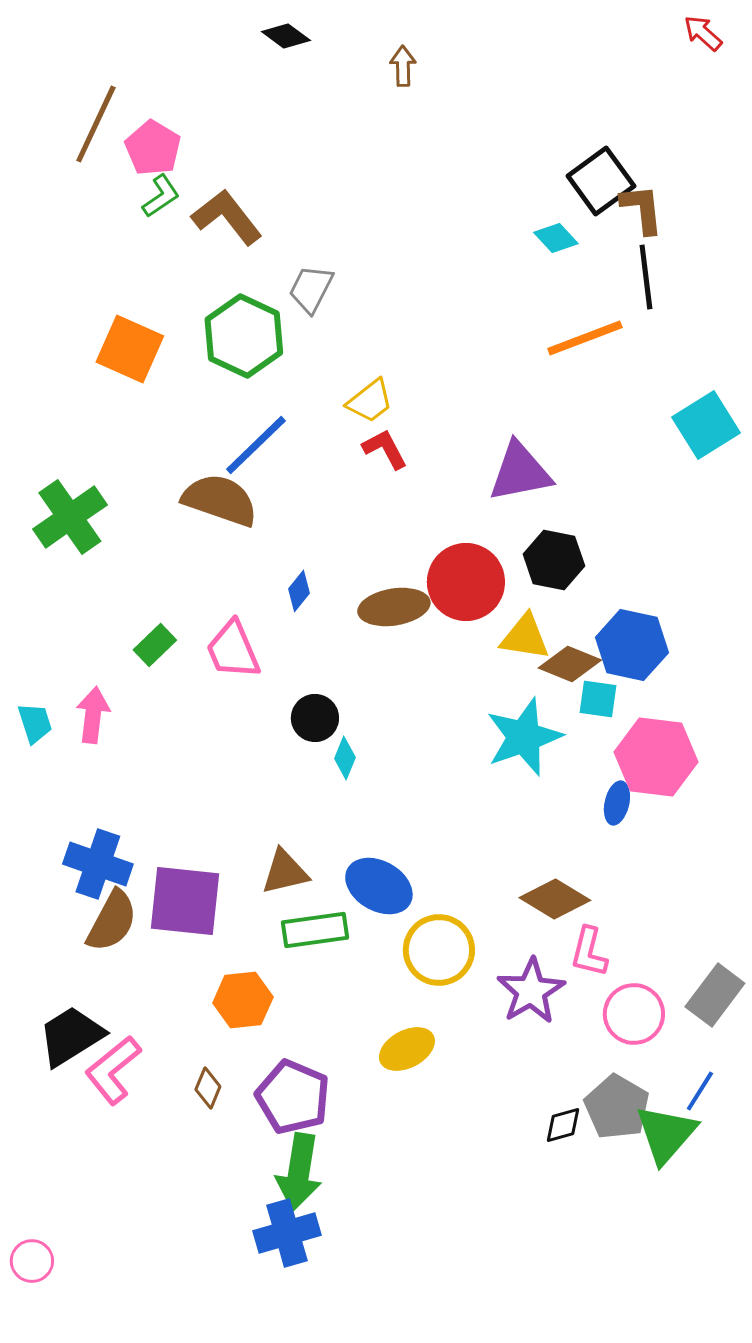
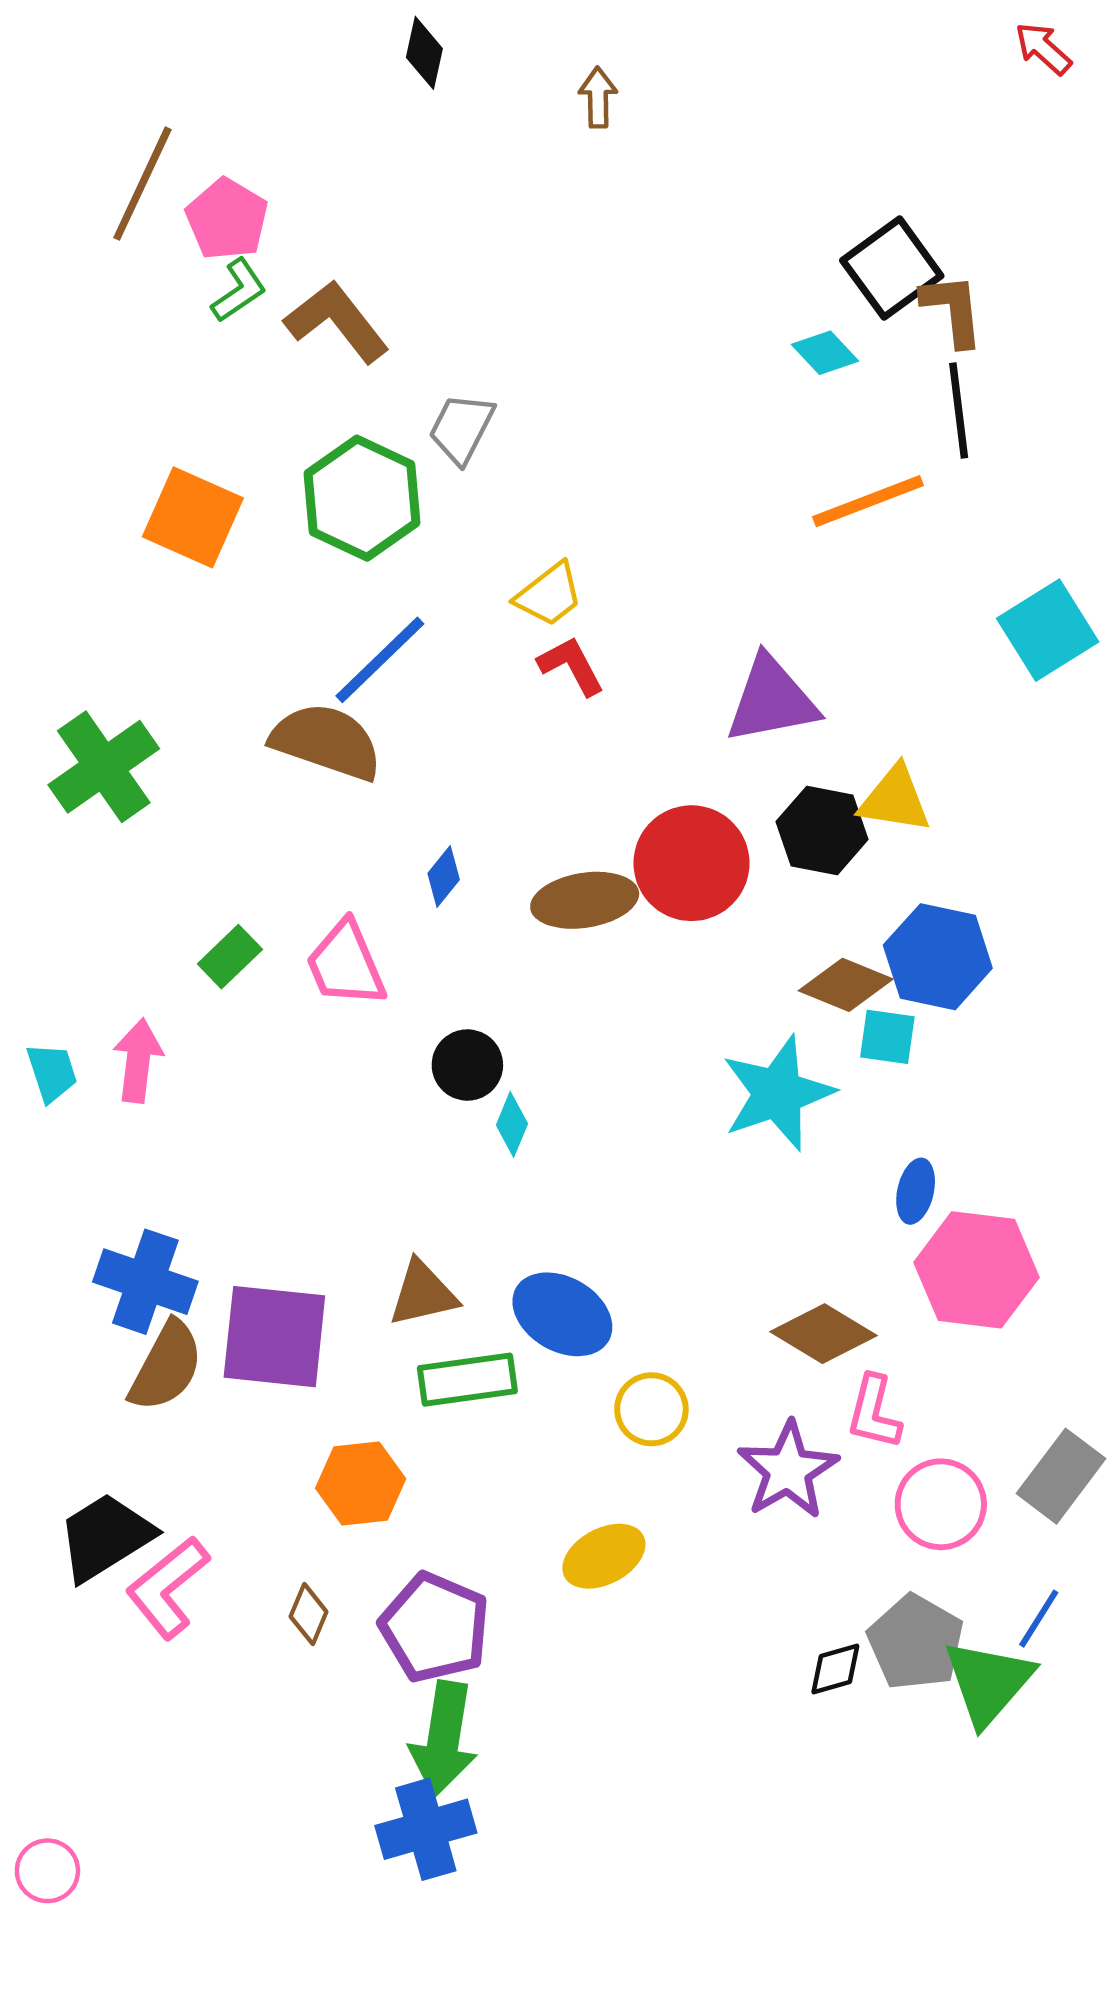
black diamond: (286, 36) -> (424, 53), turned 66
yellow triangle: (525, 637) -> (895, 799), moved
pink hexagon: (656, 757) -> (976, 1270), moved
yellow circle: (439, 950) -> (651, 1409), size x0.7

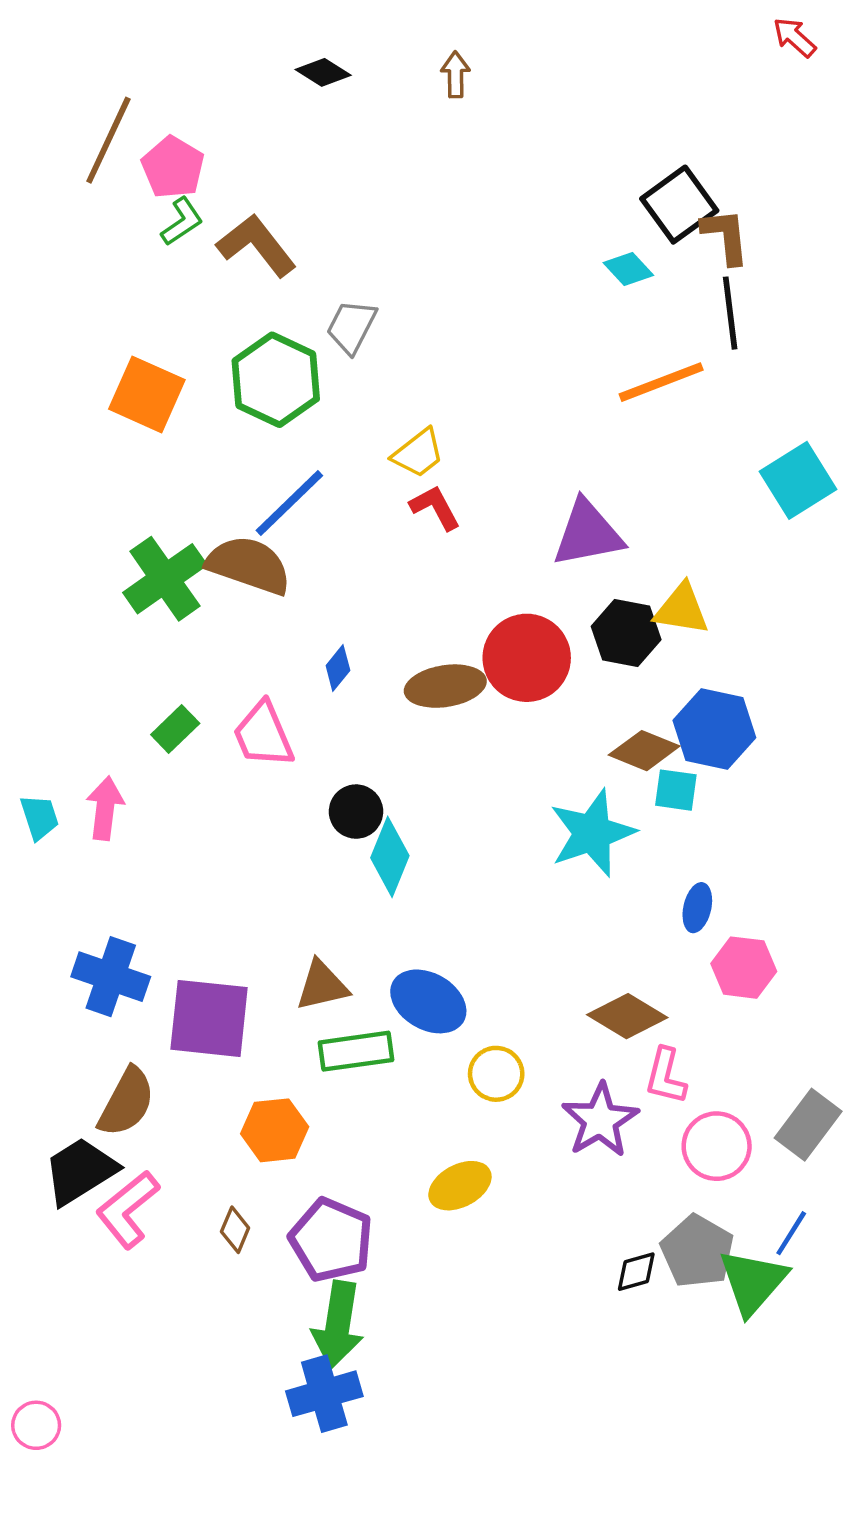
black diamond: (424, 53) -> (323, 72), moved, turned -70
green cross: (104, 767) -> (165, 579), moved
cyan diamond: (512, 1124) -> (390, 857), size x1.6
pink hexagon: (976, 1270) -> (744, 968), size x0.7
brown semicircle: (166, 1366) -> (127, 1102), moved

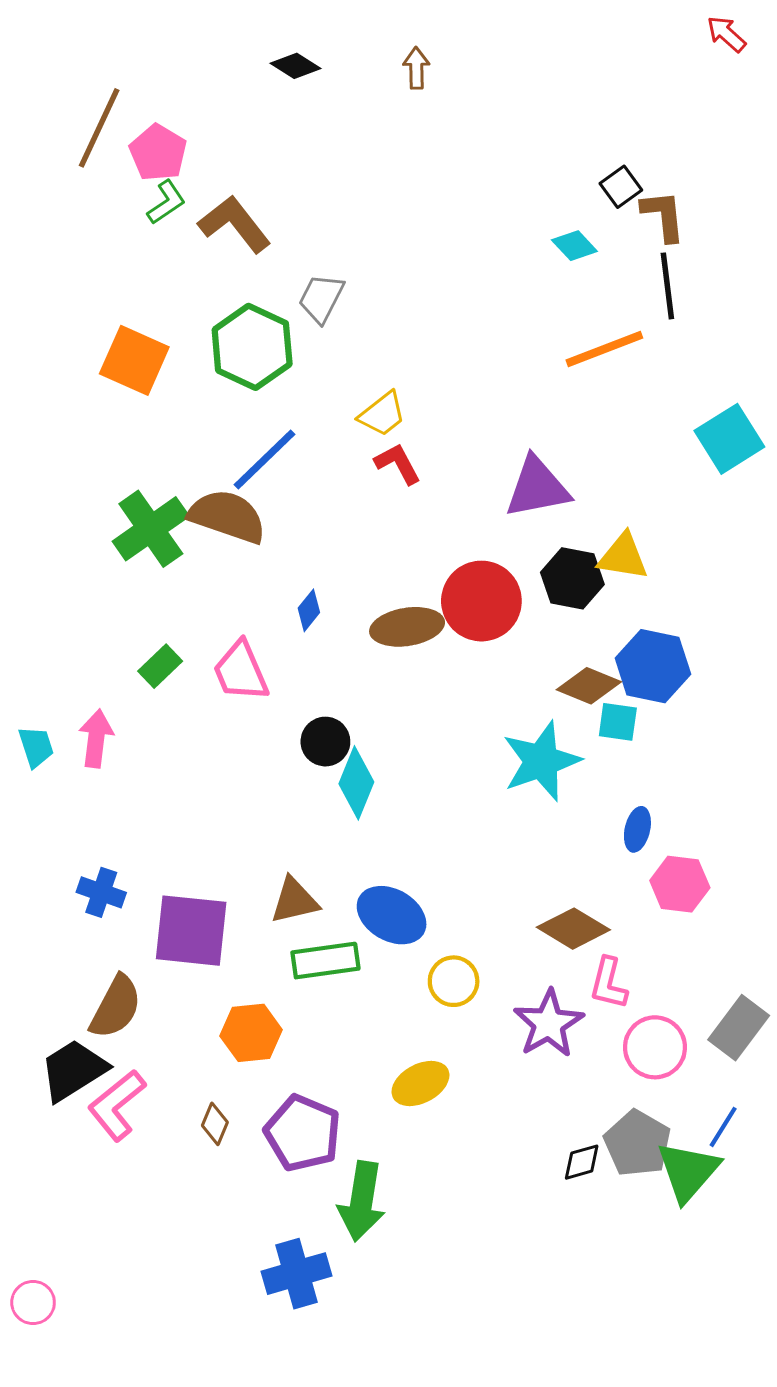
black square: (679, 205) -> (621, 187), size x0.6
blue cross: (111, 977) -> (101, 892), size x0.7
green arrow: (338, 1325) -> (362, 1201), moved

